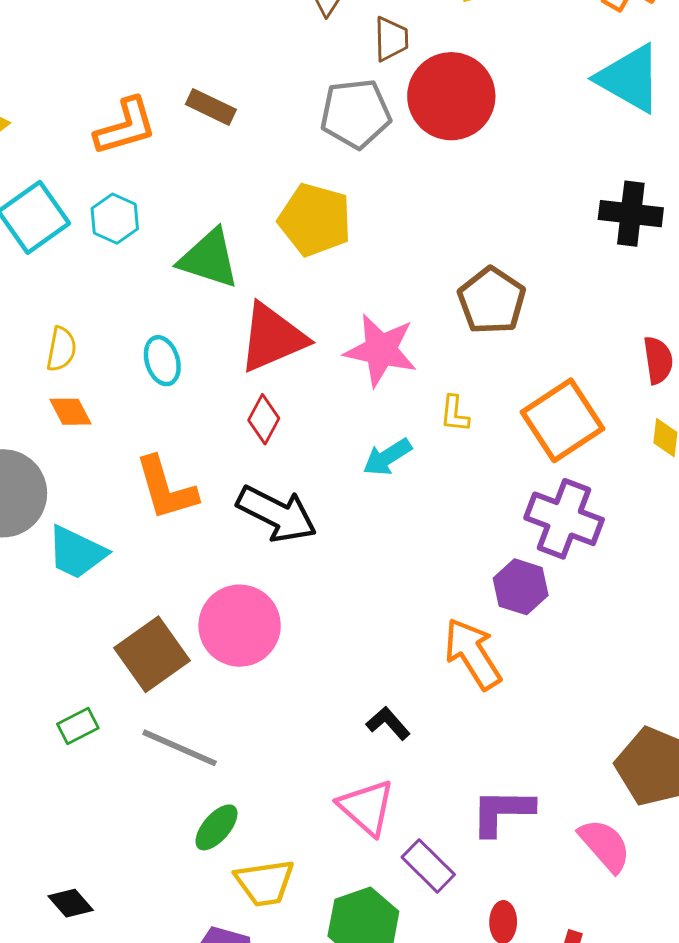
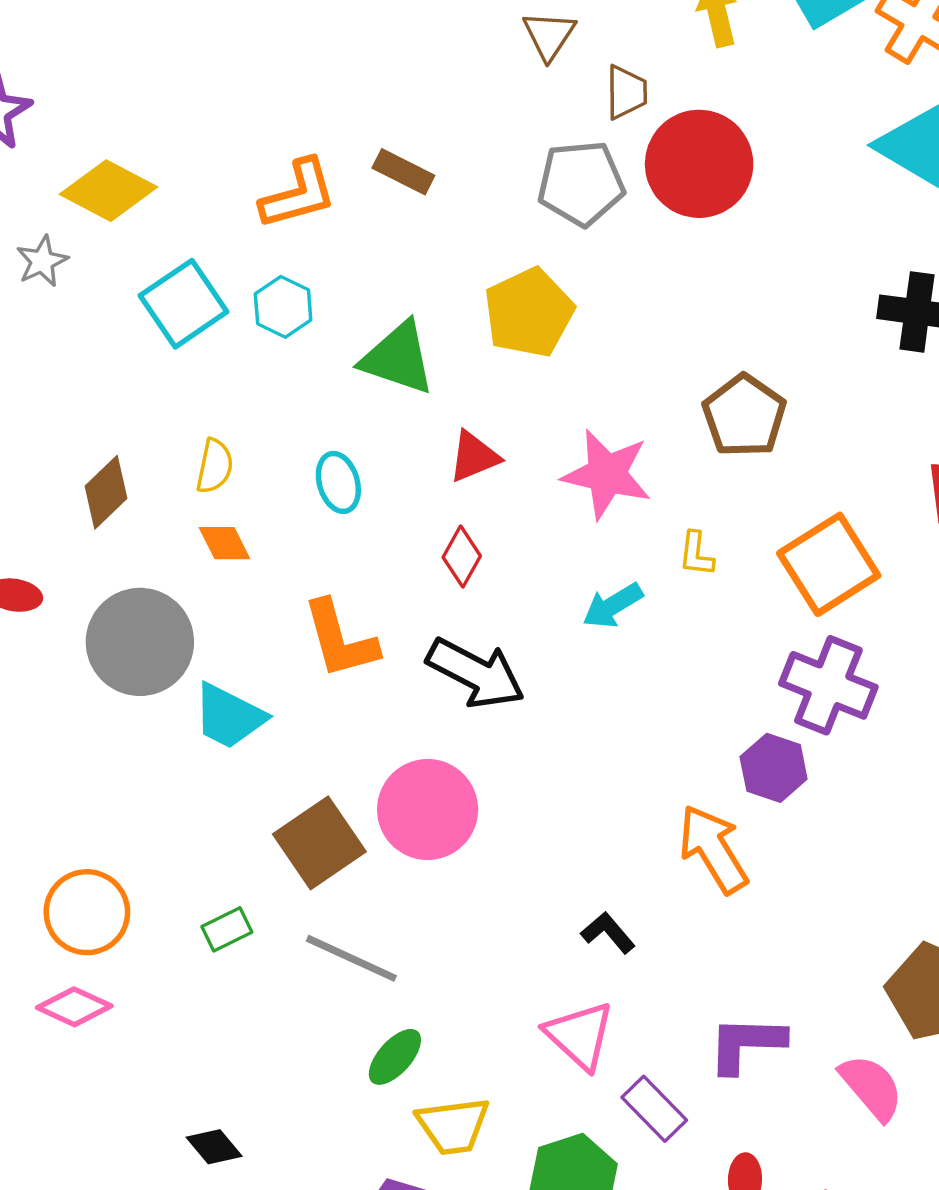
yellow pentagon: (315, 220) -> (529, 313), turned 30
red triangle: (272, 338) -> (474, 457), size x0.6

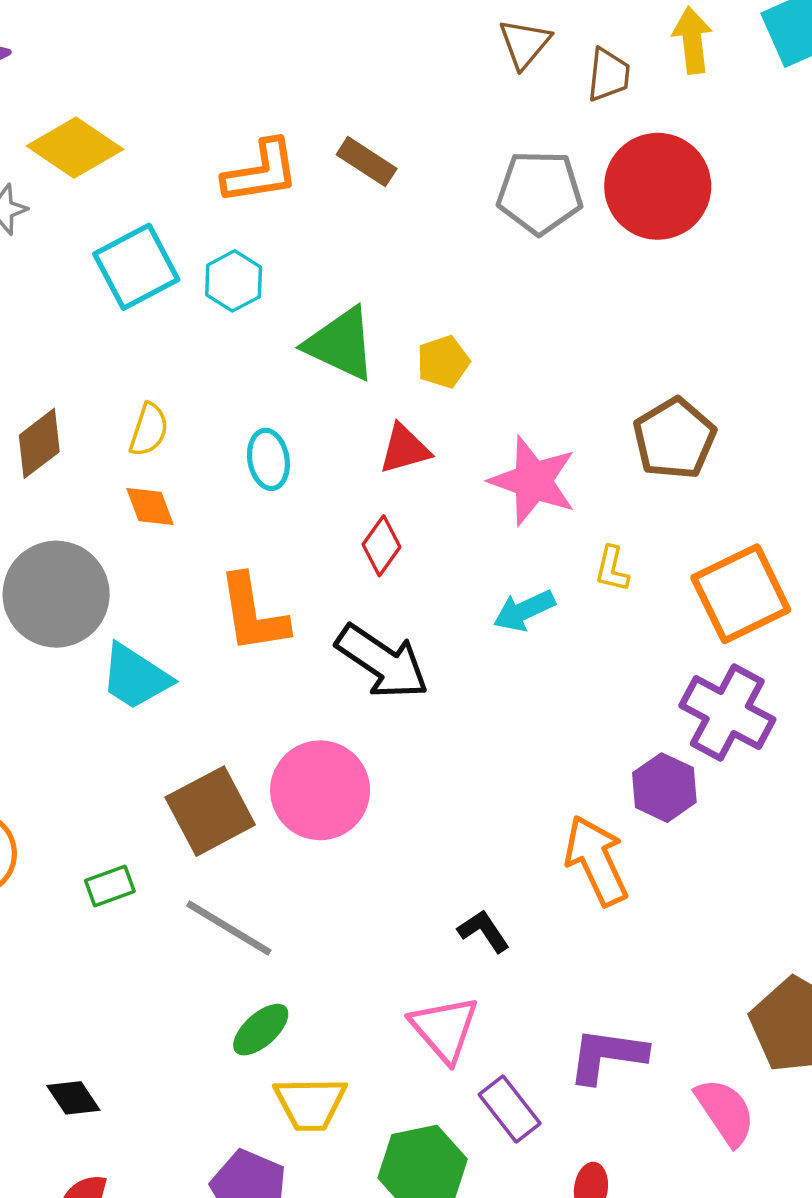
brown trapezoid: (626, 92) -> (608, 75), moved
yellow pentagon: (529, 313) -> (443, 362), moved, size x0.6

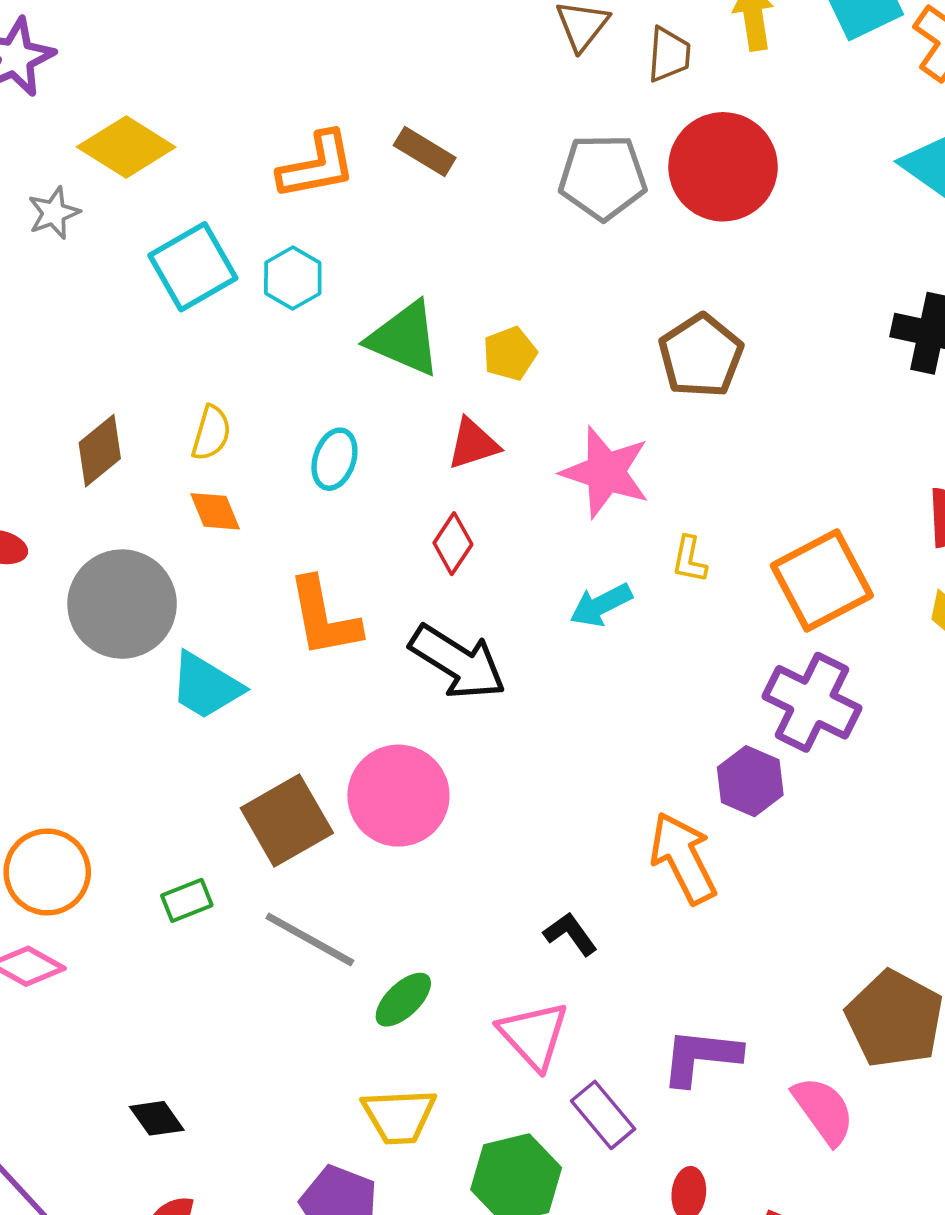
brown pentagon: (674, 439) -> (701, 356), moved
cyan ellipse: (268, 459) -> (334, 459), turned 30
green ellipse: (261, 1030) -> (403, 1000), moved

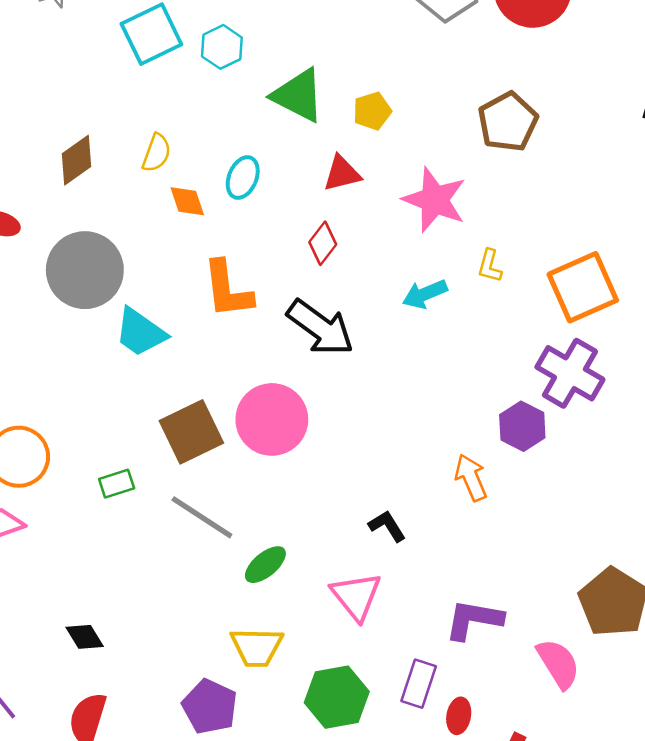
orange diamond: (215, 511) -> (187, 201), moved
orange arrow: (683, 858) -> (471, 478), size x0.7
purple rectangle: (603, 1115) -> (419, 684), moved, turned 54

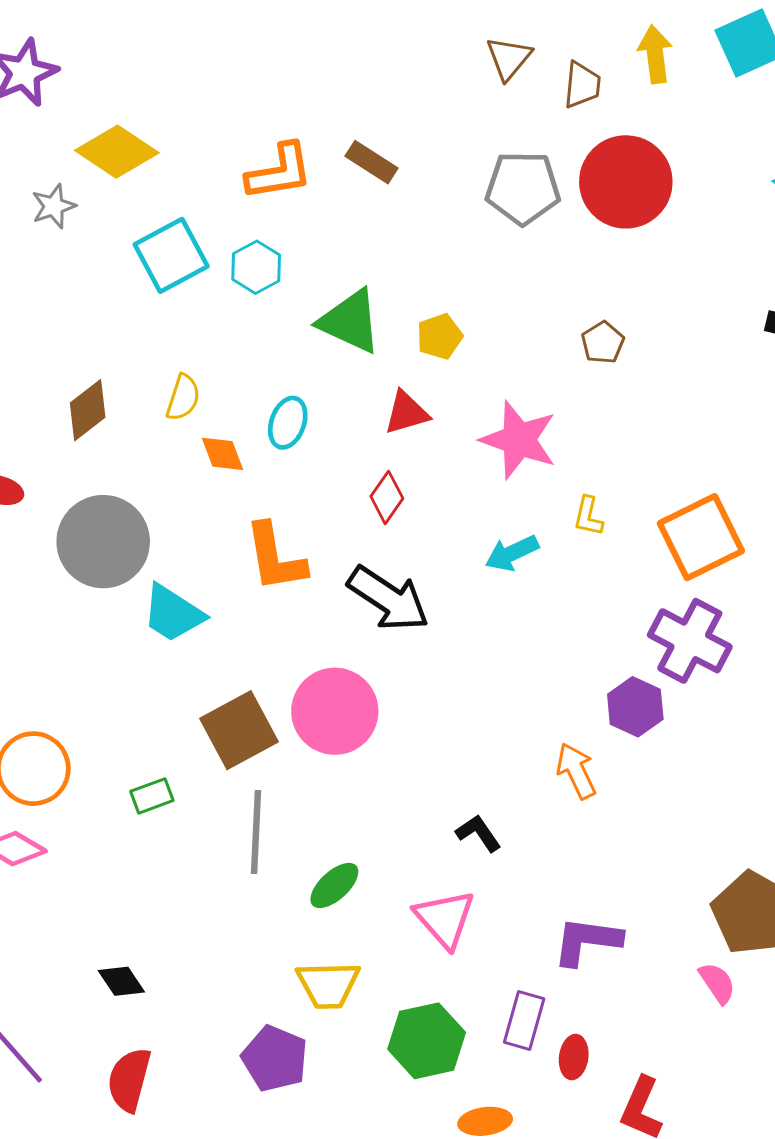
brown pentagon: (508, 122) -> (603, 343), size x0.6
gray line: (202, 517) -> (256, 832), turned 62
pink semicircle: (558, 664) -> (717, 983), moved, size x0.7

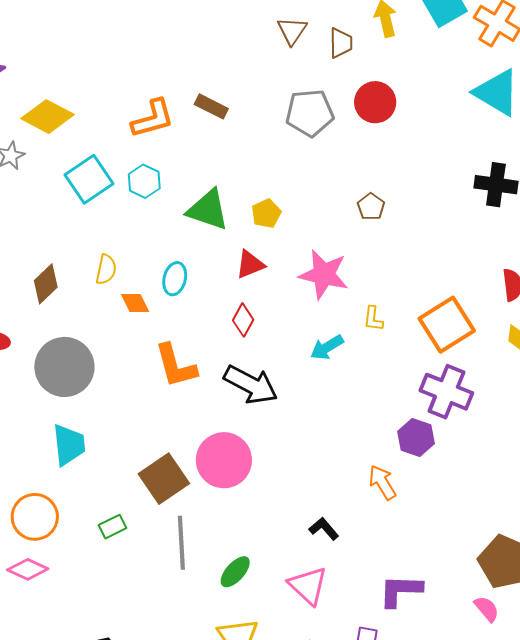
red circle: (626, 182) -> (375, 102), size x0.7
cyan trapezoid: (173, 613) -> (69, 445), moved, turned -123

